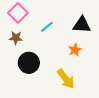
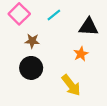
cyan line: (47, 27) -> (54, 15), moved
brown star: (16, 38) -> (32, 41), moved

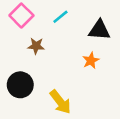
black circle: (31, 68) -> (20, 85), moved
yellow arrow: (71, 85) -> (60, 102), moved

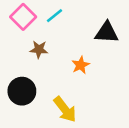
cyan line: (60, 17) -> (54, 16), moved
orange star: (91, 60) -> (81, 65), moved

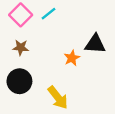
black triangle: (107, 32) -> (95, 44), moved
brown star: (39, 49) -> (21, 47), moved

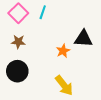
cyan line: (49, 14) -> (43, 12), turned -32
yellow arrow: (58, 98) -> (64, 85), moved

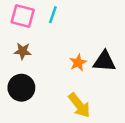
pink square: (18, 13) -> (23, 16), turned -30
black triangle: (83, 39) -> (104, 61), moved

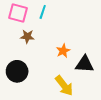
brown star: (23, 51) -> (27, 37), moved
black triangle: (104, 61) -> (85, 64), moved

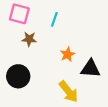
cyan line: (43, 12) -> (54, 19), moved

